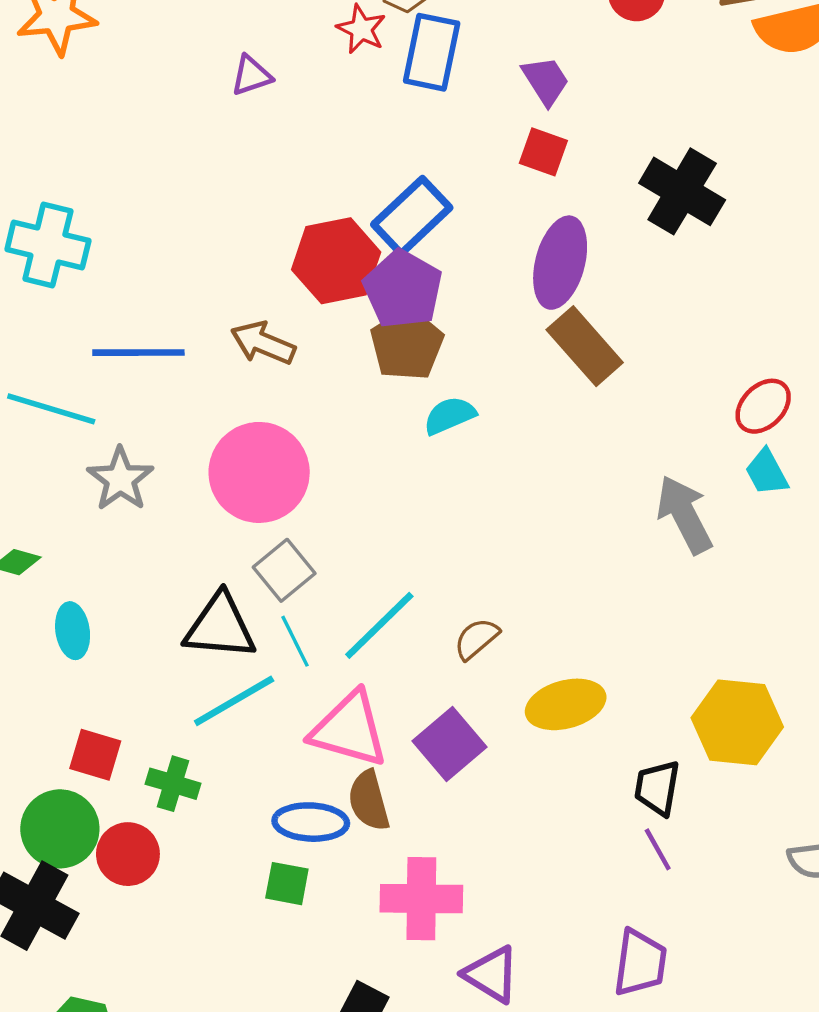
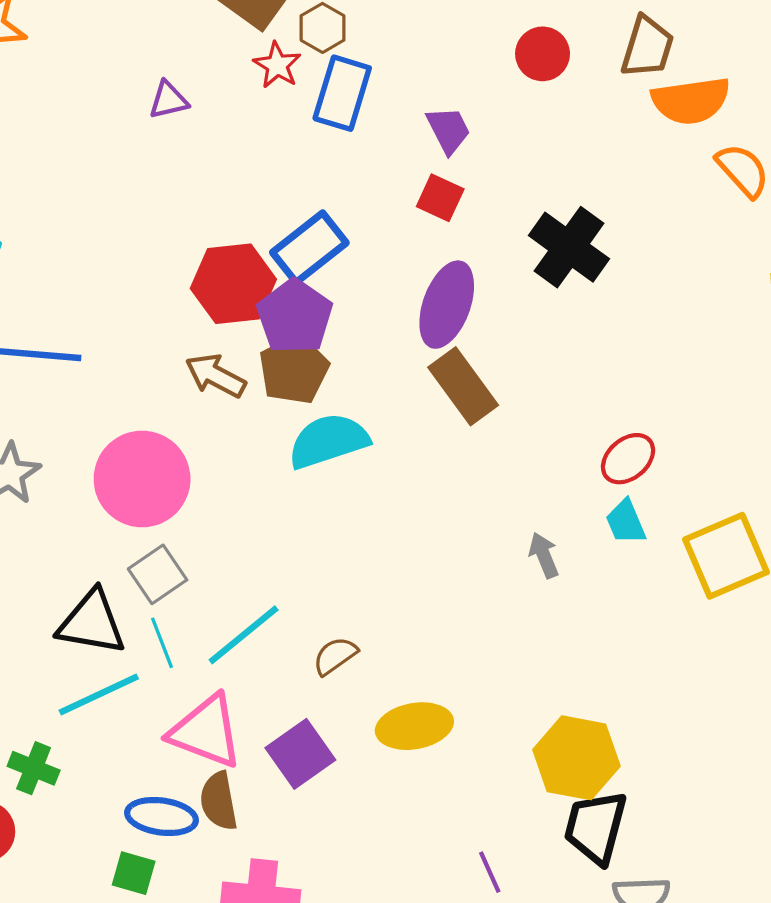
brown arrow: (263, 343) -> (216, 376), moved
cyan semicircle: (450, 416) -> (328, 441), size x1.6
gray arrow: (684, 515) -> (544, 555), size x0.6
black trapezoid: (657, 788) -> (596, 827), moved, size x1.4

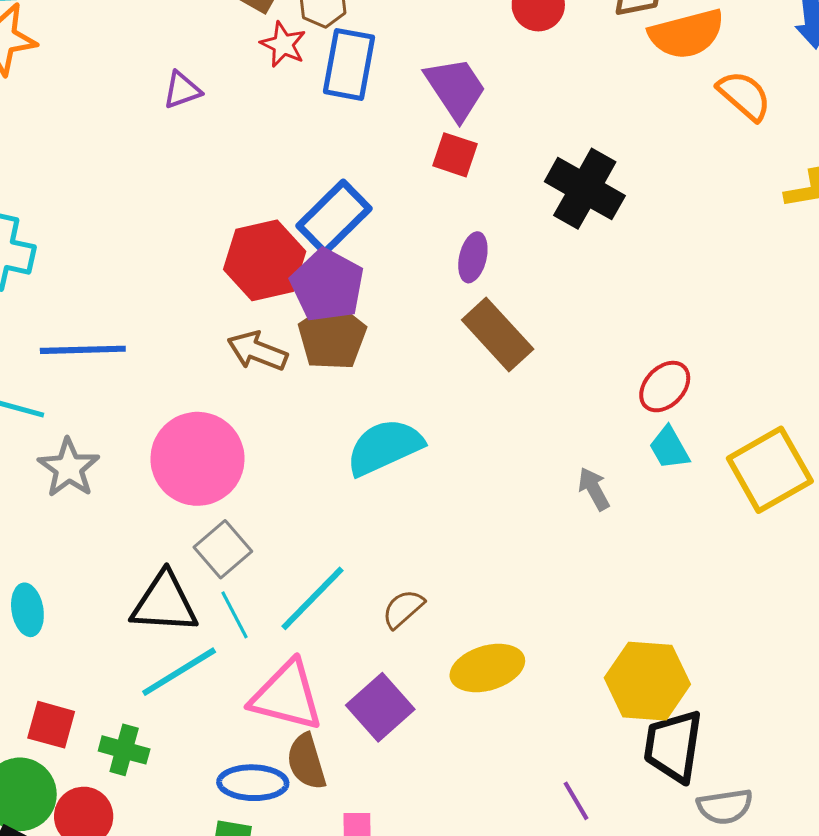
purple trapezoid: (448, 130) -> (456, 88), size x1.4
purple ellipse: (447, 305) -> (473, 257), size x0.6
cyan semicircle: (328, 441) -> (385, 447), moved

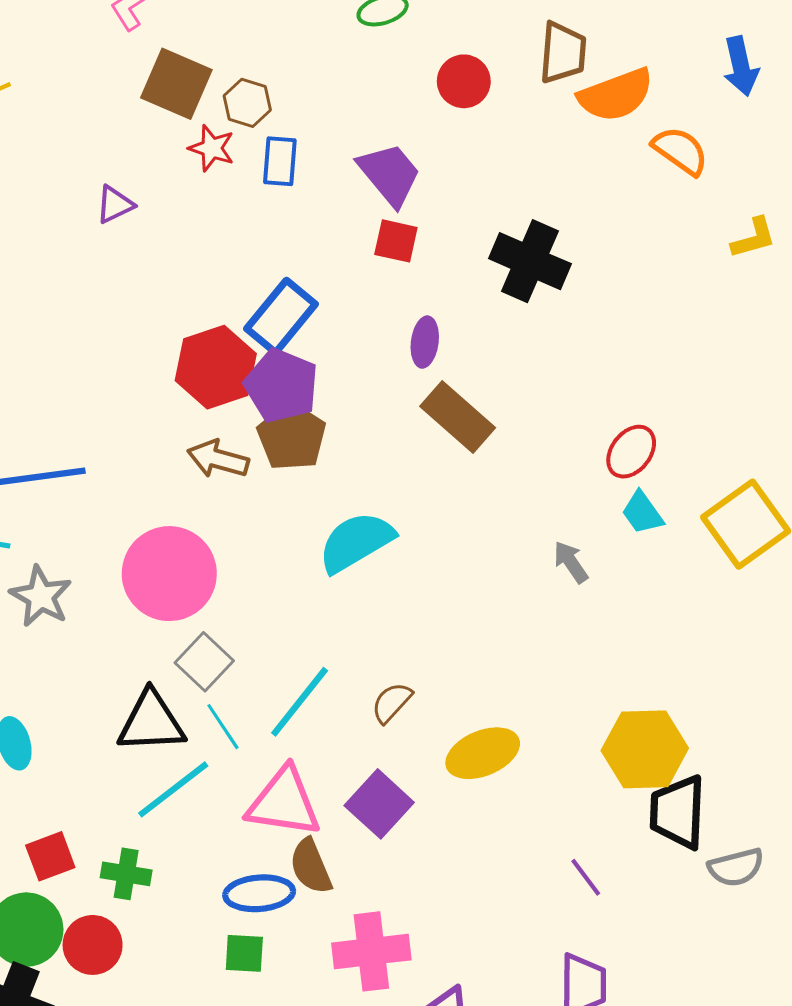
blue rectangle: (349, 64) -> (280, 161), size x0.7
red square: (51, 725) -> (50, 856), turned -30

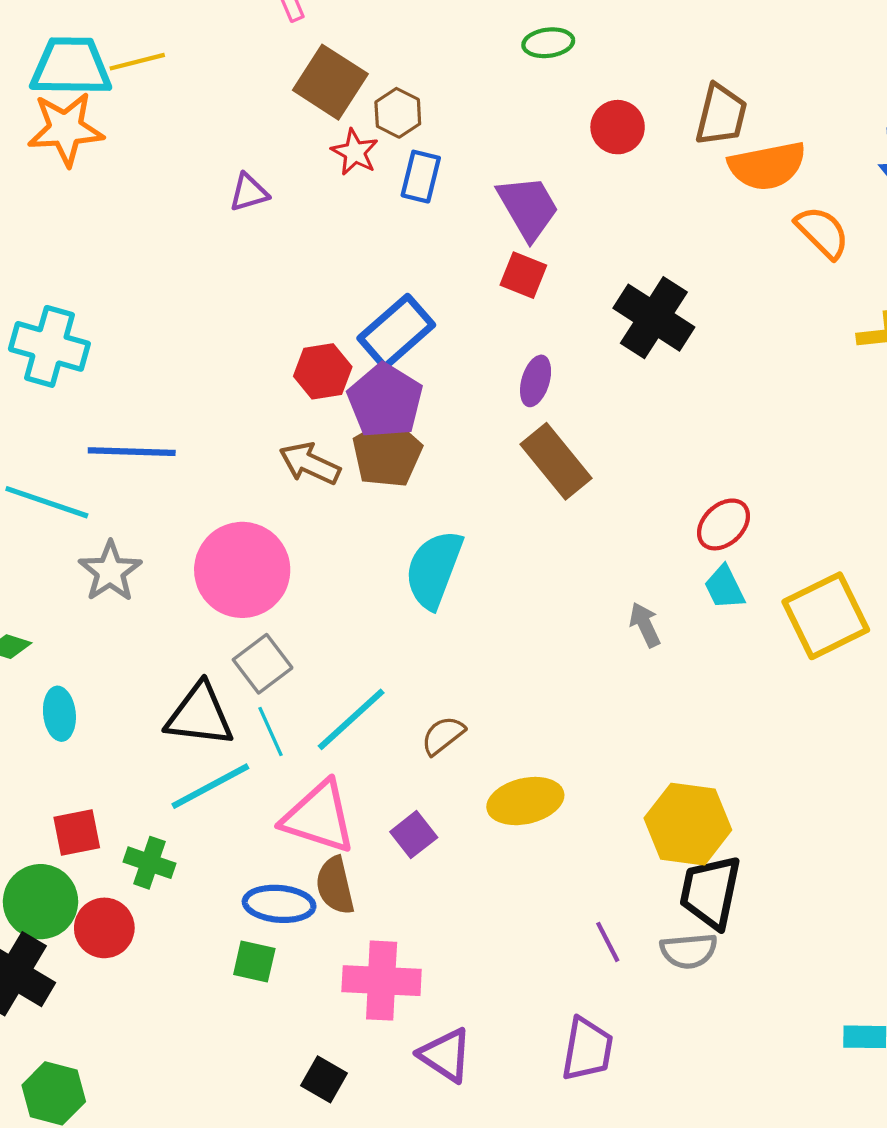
red hexagon: (216, 367) -> (323, 371), size x0.7
cyan semicircle: (356, 542) -> (434, 569), turned -48
purple square: (379, 804) -> (414, 835), size x0.7
gray semicircle: (736, 867) -> (689, 951), moved

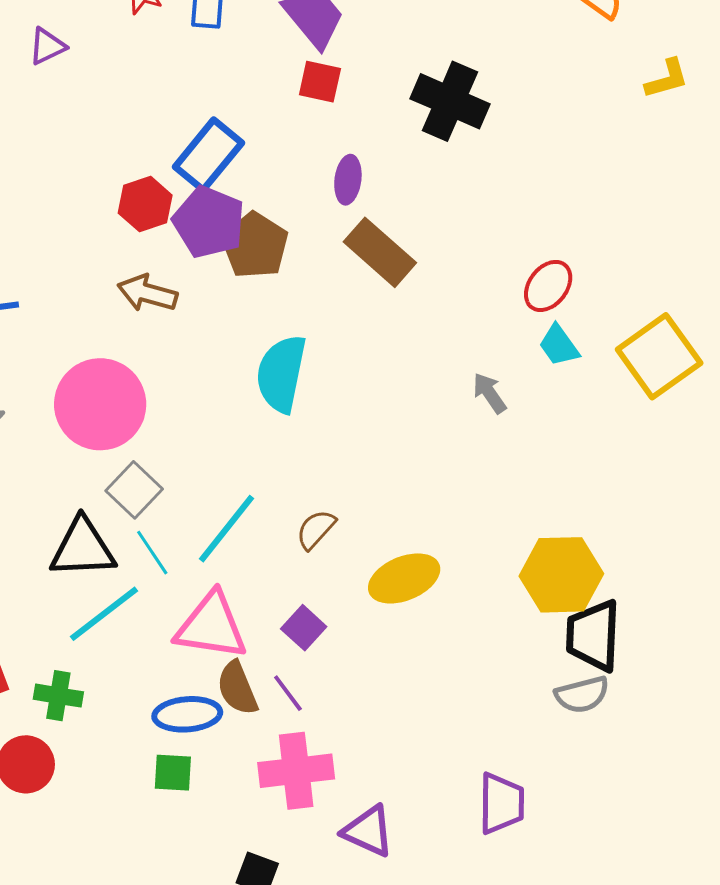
brown pentagon: (387, 453) -> (255, 245), moved
purple line: (608, 942) -> (288, 693), moved

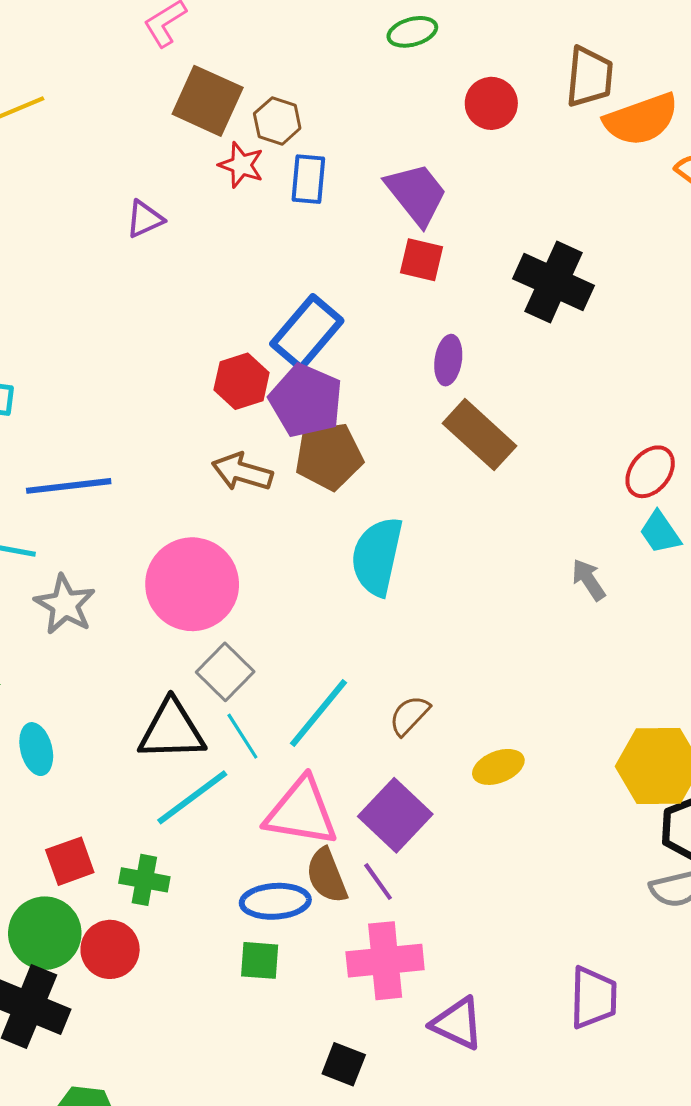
brown pentagon: (255, 245) -> (329, 456), moved, turned 30
yellow ellipse: (404, 578) -> (498, 767), size x0.7
purple square: (304, 628) -> (395, 815), size x1.6

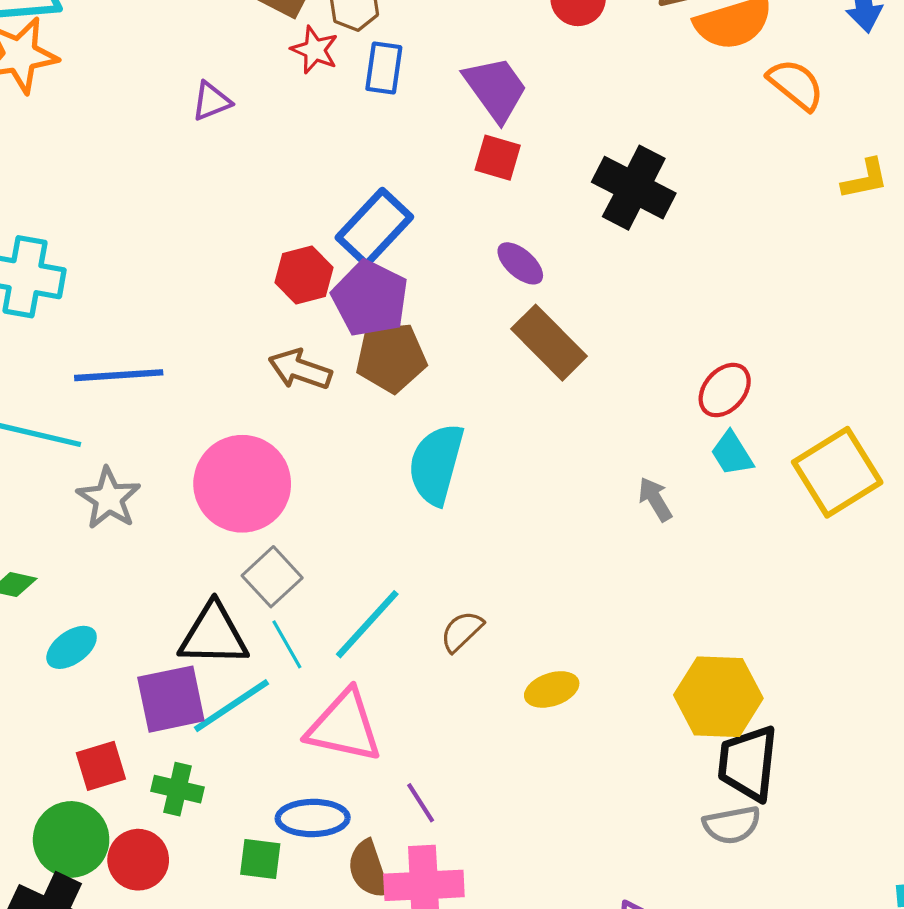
purple ellipse: (448, 360) -> (520, 263), turned -60
cyan ellipse: (36, 749) -> (72, 647), turned 66
purple square: (395, 815) -> (171, 699), moved, turned 32
brown semicircle: (327, 876) -> (369, 869), moved
green square: (260, 960) -> (260, 859), moved

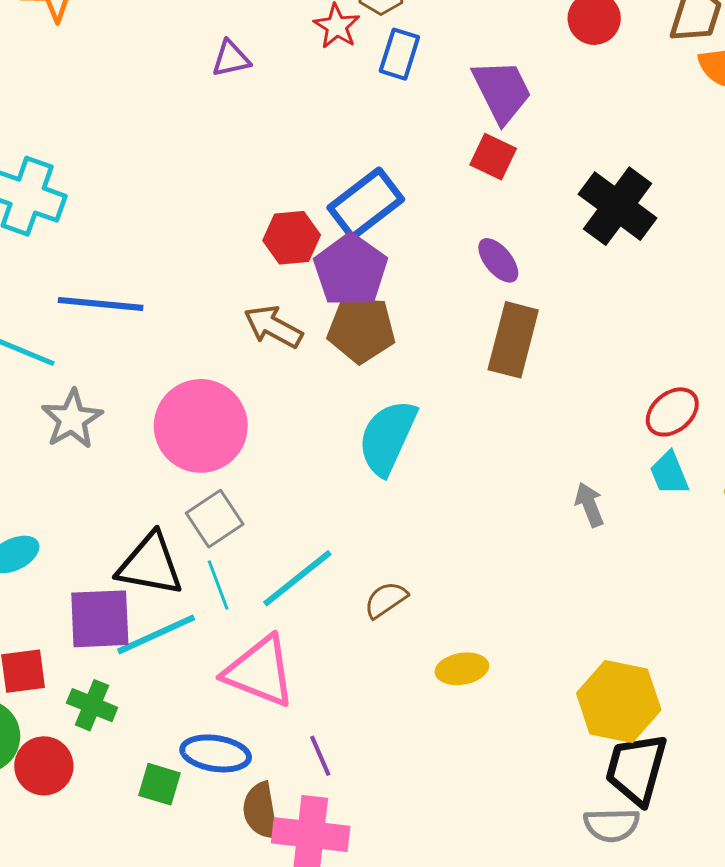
brown rectangle: (549, 343) -> (513, 340), turned 50

